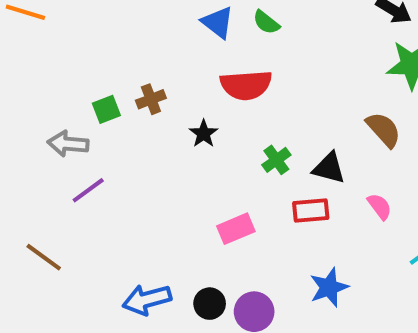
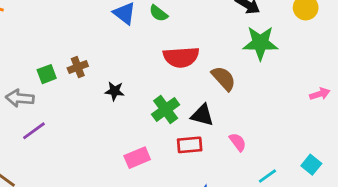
red semicircle: (246, 85) -> (181, 57), moved
brown semicircle: (384, 130) -> (224, 78), moved
black star: (204, 134) -> (115, 91), turned -30
green cross: (276, 160) -> (166, 109), size x1.4

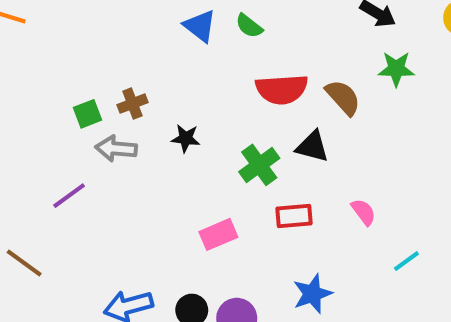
green star: (260, 43) -> (396, 69), size x0.7
brown semicircle: (224, 78) -> (343, 97), moved
gray arrow: (20, 98) -> (116, 149), moved
black triangle: (202, 115) -> (312, 147), moved

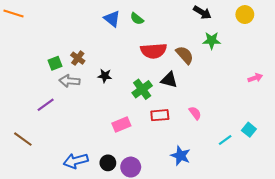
brown cross: (132, 104) -> (78, 58), turned -32
cyan line: (406, 261) -> (225, 140), moved
blue star: (312, 294) -> (181, 156), moved, turned -30

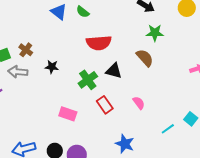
brown semicircle: (185, 55) -> (145, 58), moved
red rectangle: (160, 115) -> (105, 105), turned 60
pink rectangle: (121, 124) -> (68, 114), turned 42

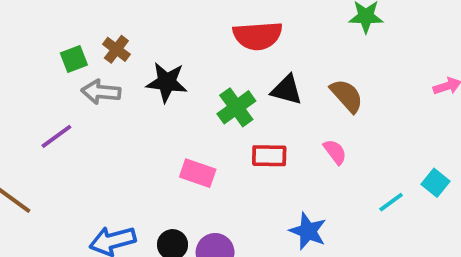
brown semicircle: (145, 58) -> (347, 96), moved
black star: (52, 67) -> (167, 82), size x1.5
red rectangle: (105, 105) -> (269, 156), turned -54

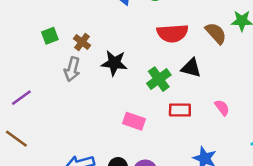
green square: (74, 59) -> (50, 36), moved
gray arrow: (101, 92) -> (72, 69), turned -80
brown semicircle: (347, 96) -> (216, 33), moved
purple line: (56, 136) -> (21, 98), moved

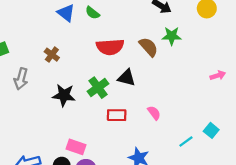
brown cross: (82, 42) -> (52, 55), moved
black star: (114, 63) -> (64, 95), moved
pink rectangle: (134, 121) -> (76, 147), moved

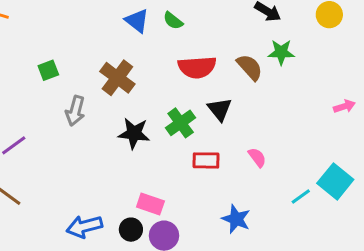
brown cross: (52, 55) -> (117, 78), size x1.6
black triangle: (127, 78) -> (220, 109), turned 36
cyan square: (211, 130) -> (335, 181), size x1.6

